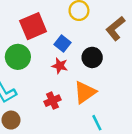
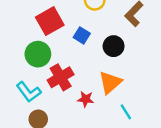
red star: (60, 66) -> (86, 99), moved
red cross: (52, 101) -> (61, 77), moved, size x1.5

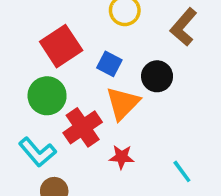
orange triangle: (110, 82) -> (123, 103), moved

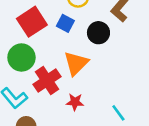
blue square: (109, 64) -> (65, 23), moved
black circle: (157, 76) -> (98, 33), moved

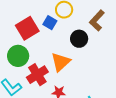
blue square: (65, 23) -> (50, 23), moved

